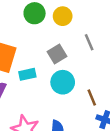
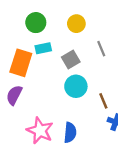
green circle: (35, 13) -> (36, 23), moved
cyan rectangle: (27, 74) -> (43, 48), moved

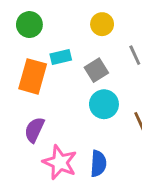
green circle: (36, 23) -> (29, 25), moved
purple semicircle: (14, 95) -> (34, 130), moved

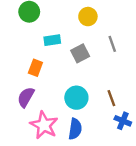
orange rectangle: (33, 76) -> (35, 68), moved, size x0.6
cyan circle: (104, 104) -> (76, 98), moved

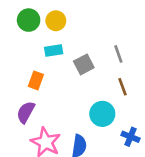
yellow circle: (88, 17) -> (56, 21), moved
cyan circle: (76, 98) -> (102, 114), moved
brown line: (111, 98) -> (122, 87), moved

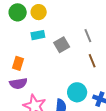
orange rectangle: (36, 80) -> (18, 63), moved
purple semicircle: (26, 112) -> (18, 83), turned -126
cyan circle: (102, 114) -> (77, 92), moved

